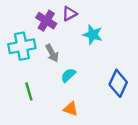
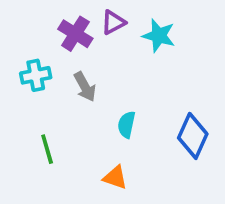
cyan star: (93, 35) -> (159, 36), moved
cyan cross: (22, 46) -> (36, 75), size x0.7
cyan semicircle: (68, 75) -> (127, 125), moved, turned -35

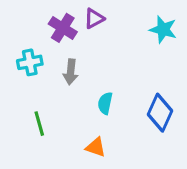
cyan star: (159, 36) -> (163, 29), moved
gray arrow: (85, 87) -> (71, 72), turned 35

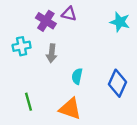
purple triangle: (94, 18) -> (69, 14), turned 42
green line: (39, 124) -> (29, 102), moved
orange triangle: (96, 147) -> (70, 109), size x1.5

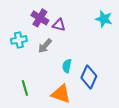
purple triangle: (69, 14) -> (59, 25), moved
gray arrow: (52, 53) -> (45, 46), turned 35
blue diamond: (118, 83) -> (89, 77), moved

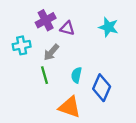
purple cross: (40, 18) -> (46, 20), turned 30
cyan star: (104, 19) -> (108, 27), moved
green line: (25, 88) -> (44, 75), moved

